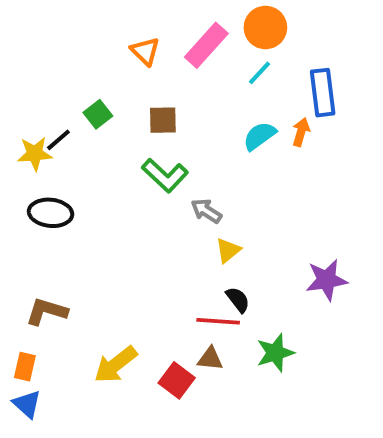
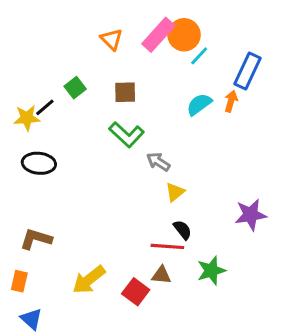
orange circle: (265, 28) -> (184, 35), moved
blue rectangle: (323, 93) -> (248, 71), turned 32
blue triangle: (27, 404) -> (31, 319), moved

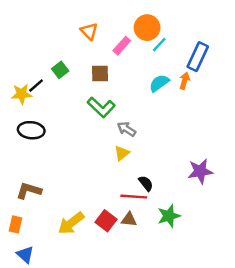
pink rectangle: (158, 35) -> (122, 46), moved, size x0.7
yellow triangle: (175, 192) -> (122, 153), moved
red square: (136, 292) -> (106, 221), moved

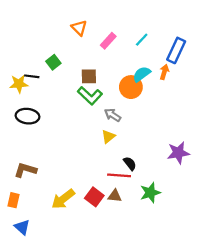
orange circle: (147, 28) -> (131, 87), moved
brown square: (100, 73) -> (89, 76), moved
black line: (36, 86) -> (32, 76), turned 48

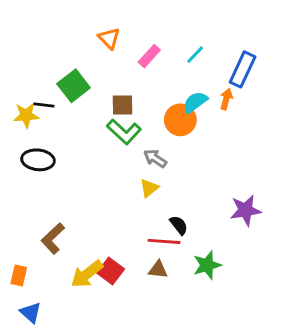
green square: (53, 62) -> (74, 86), size x1.5
brown L-shape: (25, 170) -> (53, 238), moved, turned -60
red square: (94, 197) -> (111, 271), moved

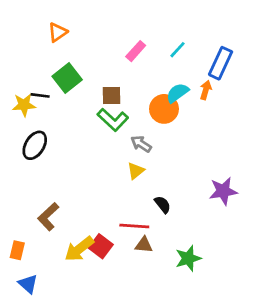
orange triangle: (109, 38) -> (58, 32), moved, turned 40
black ellipse: (38, 160) -> (35, 145), turned -64
red line: (164, 241) -> (134, 226), moved
green star: (207, 265) -> (188, 258), moved

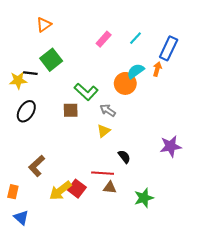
brown square: (111, 95) -> (71, 110), moved

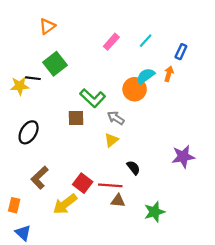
blue rectangle: (169, 48) -> (181, 52), size x0.6
black ellipse: (26, 111) -> (29, 132), moved
red square: (77, 189) -> (83, 183), moved

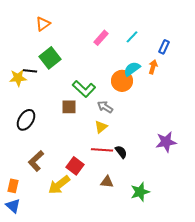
red line: (110, 185) -> (102, 150), moved
blue triangle: (23, 233) -> (13, 206), moved

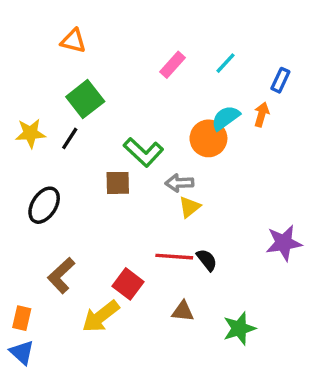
orange triangle: (43, 24) -> (73, 41), turned 49
black line: (30, 71) -> (70, 138), moved, turned -64
gray arrow: (105, 107) -> (179, 183), turned -35
yellow triangle: (101, 127) -> (190, 207), moved

